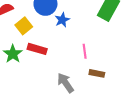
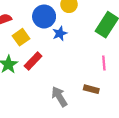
red rectangle: (37, 49) -> (33, 61), turned -66
pink line: (85, 51) -> (104, 63), moved

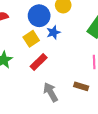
yellow square: (21, 37) -> (31, 39), moved
red rectangle: (33, 61) -> (39, 62), moved

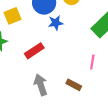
yellow square: (31, 39) -> (13, 16), moved

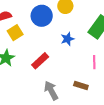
blue star: (56, 23) -> (67, 39), moved

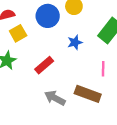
brown rectangle: (81, 85) -> (88, 94), size x1.6
gray arrow: (51, 90) -> (55, 98), turned -36

